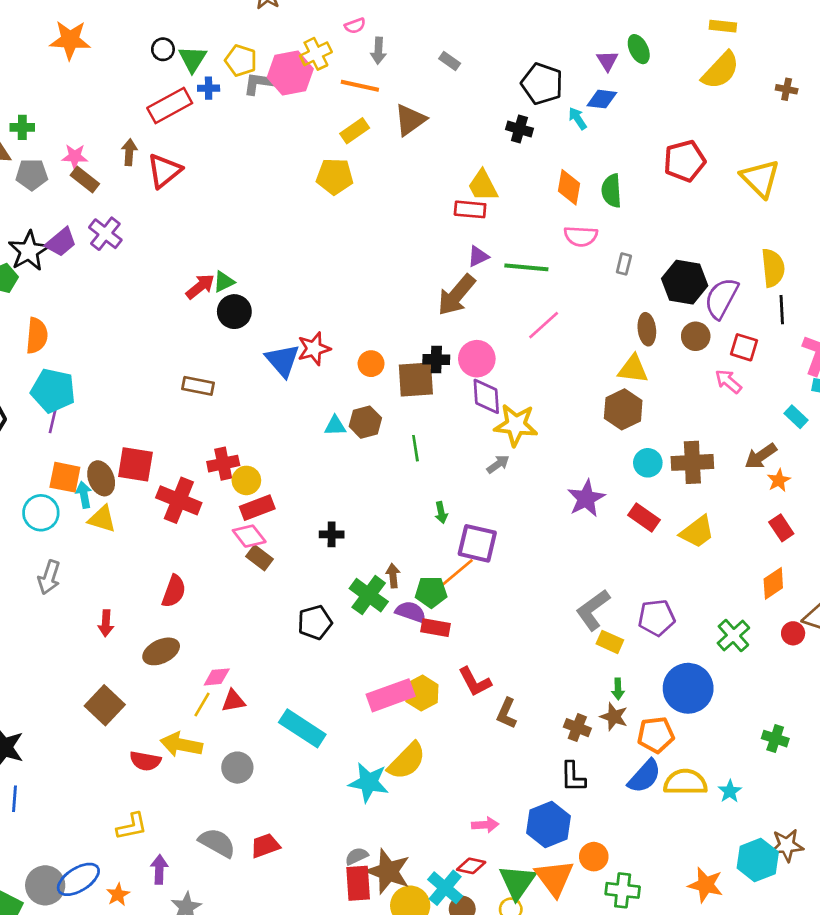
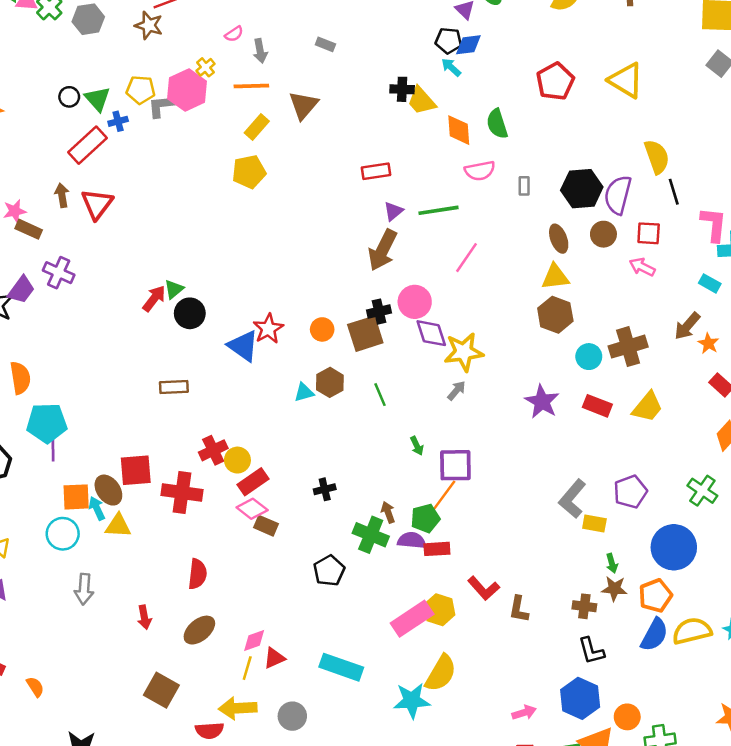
yellow cross: (316, 54) -> (206, 67), size x0.7
black pentagon: (542, 84) -> (448, 41), moved, size x0.7
yellow trapezoid: (483, 186) -> (422, 101), moved

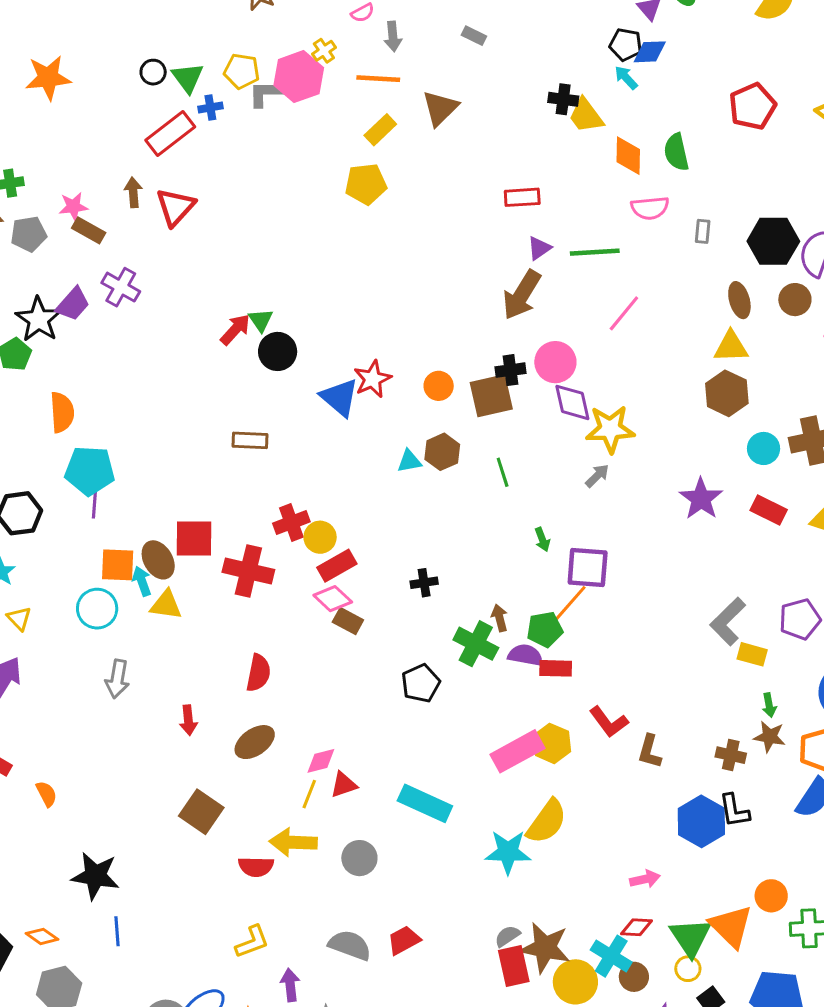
green triangle: (174, 289) -> (261, 320), turned -30
blue hexagon: (580, 698) -> (701, 821), moved

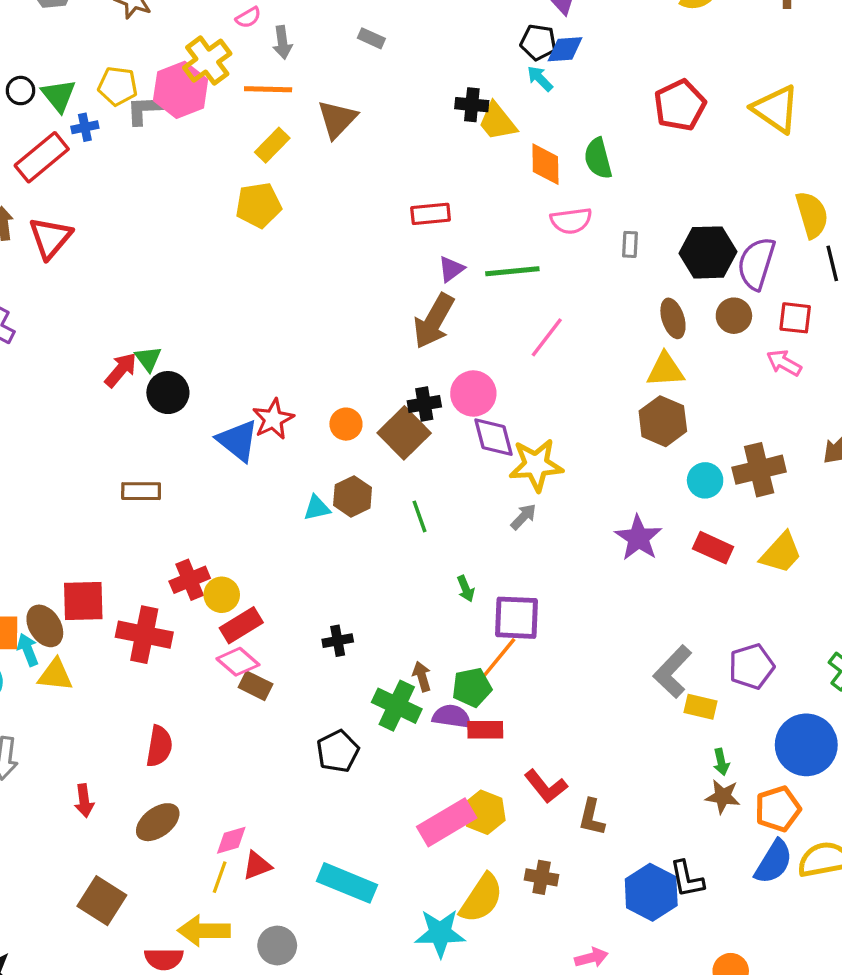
yellow cross: (324, 51) -> (207, 61), size x1.8
brown square: (491, 396) -> (404, 433), turned -30
brown cross: (731, 755) -> (542, 877), moved

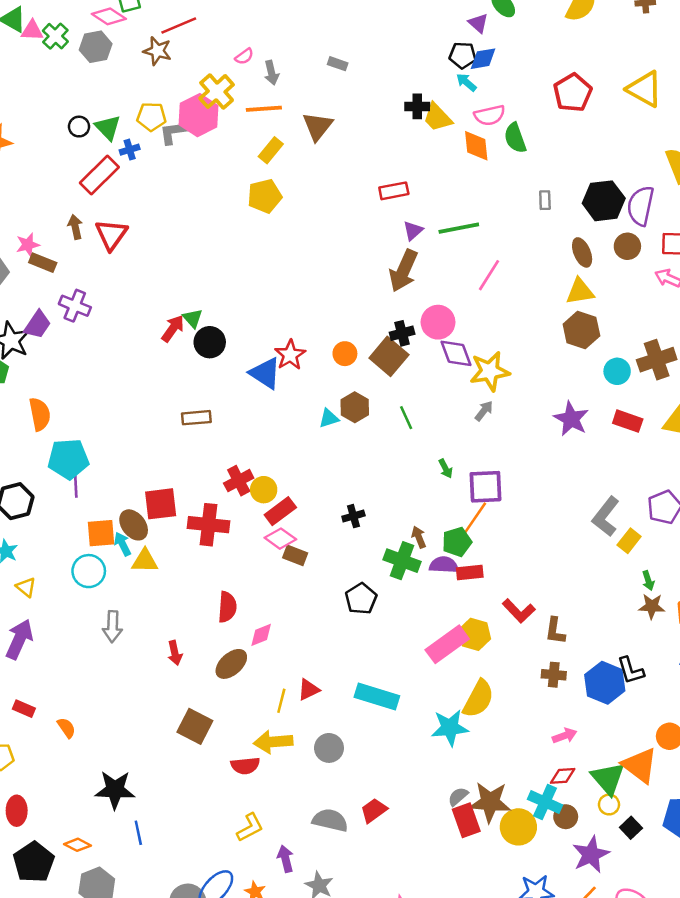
pink semicircle: (571, 221) -> (490, 115), moved
yellow rectangle: (701, 707) -> (629, 541), turned -60
pink diamond: (231, 840) -> (261, 635), moved
brown cross: (542, 877) -> (554, 675), moved

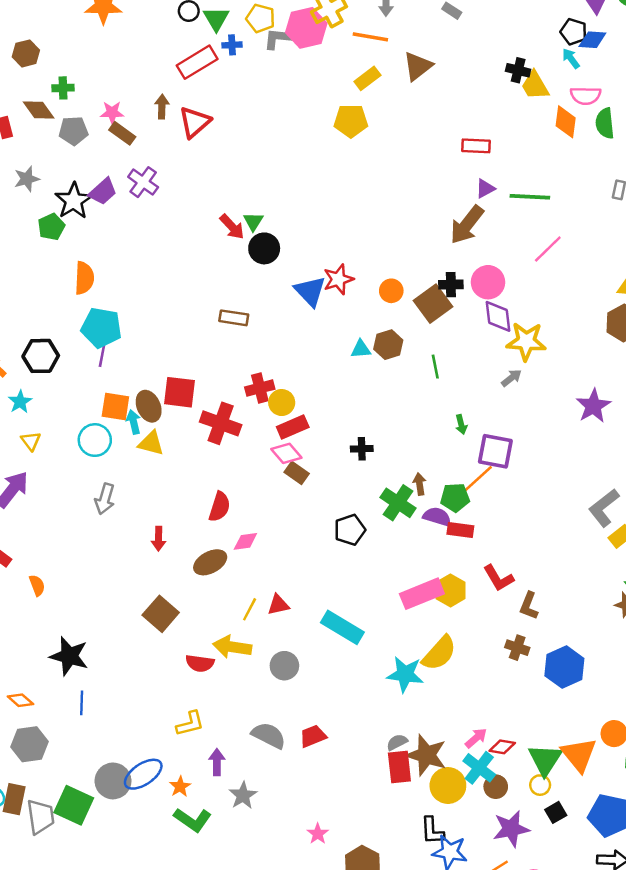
red arrow: (173, 329) -> (232, 227), turned 88
black L-shape: (631, 670) -> (432, 831), moved
pink arrow: (565, 736) -> (476, 738), moved, turned -35

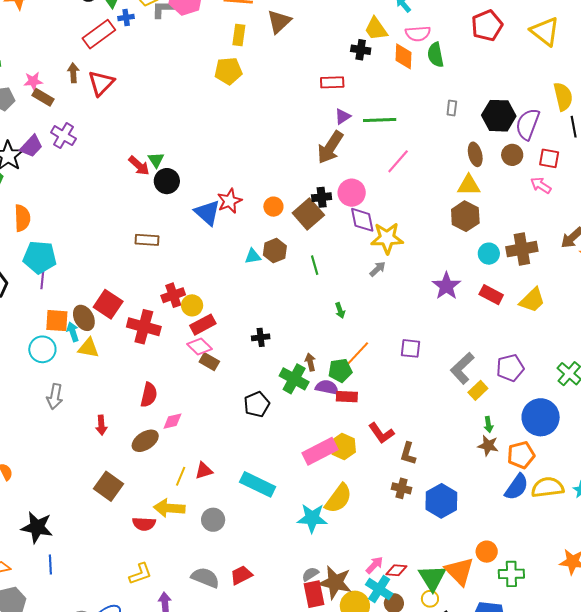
black cross: (518, 70) -> (361, 50), moved
yellow rectangle: (367, 78) -> (239, 35), turned -40
red square: (180, 392) -> (108, 304), turned 32
purple square: (495, 451) -> (410, 348), moved, size x0.7

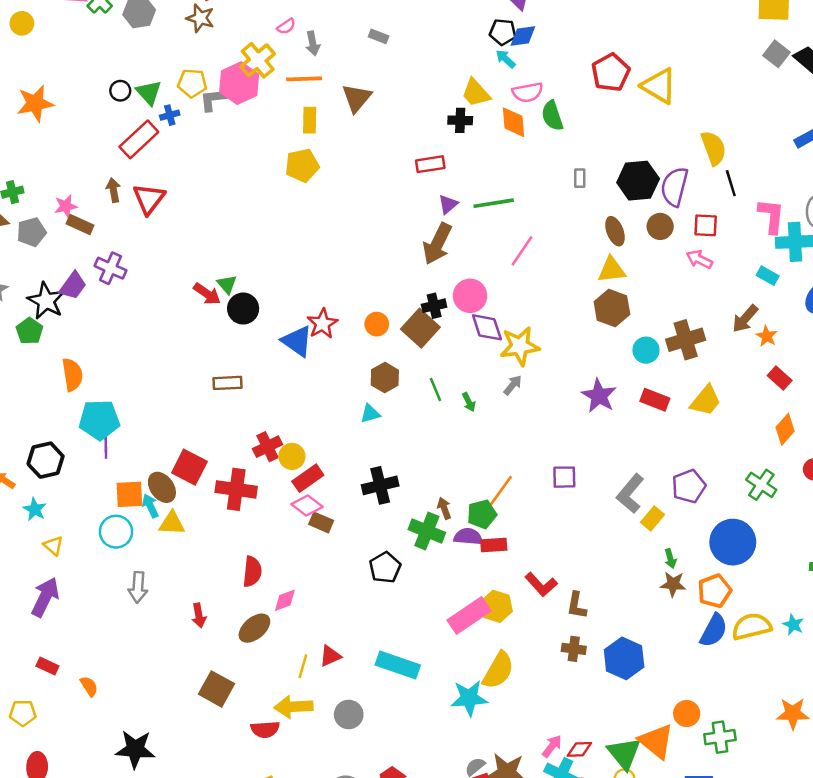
yellow triangle: (545, 31) -> (659, 86), moved
cyan triangle: (253, 256) -> (370, 414), moved
green arrow: (340, 310) -> (469, 402), moved
black cross: (261, 337) -> (380, 485), size x1.6

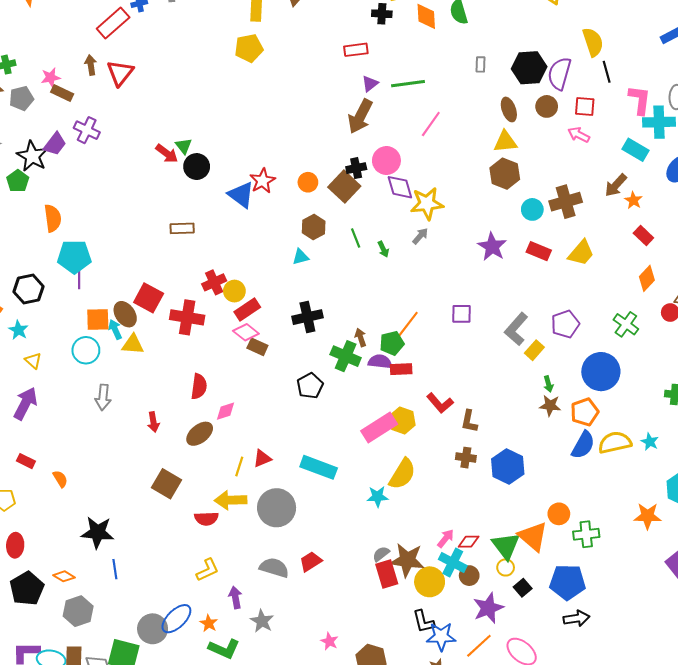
cyan rectangle: (768, 276) -> (636, 150), size x1.4
cyan star: (469, 698) -> (377, 497), size x0.7
gray circle: (349, 714) -> (277, 508), size x1.6

